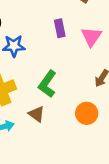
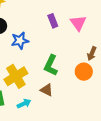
orange circle: (87, 113) -> (84, 72), moved

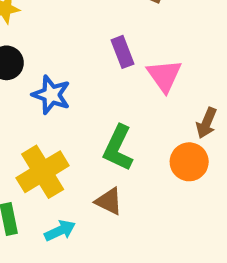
pink triangle: (78, 23) -> (164, 76), moved
blue star: (20, 41) -> (51, 95), turned 30

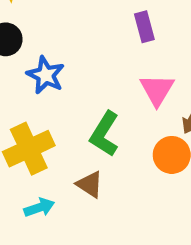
purple rectangle: (123, 52) -> (144, 27), moved
pink triangle: (164, 76) -> (157, 90), moved

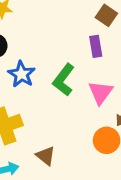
green L-shape: (104, 134) -> (64, 80), moved

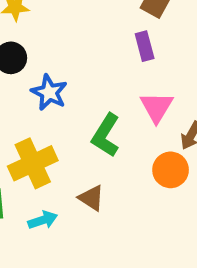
green L-shape: (64, 80) -> (106, 135), moved

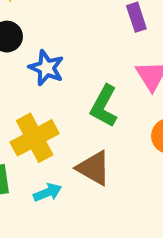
brown triangle: (91, 198) -> (94, 168), size x1.4

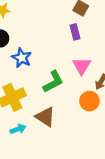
green L-shape: (104, 106) -> (53, 82), turned -150

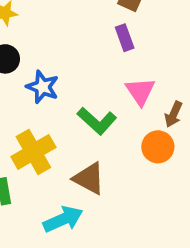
green L-shape: (53, 82) -> (97, 121), turned 75
cyan arrow: (18, 129) -> (63, 219), moved, size x1.5

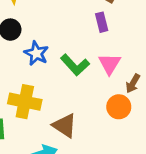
green L-shape: (97, 121) -> (75, 65), moved
yellow cross: (33, 152) -> (25, 102), turned 36

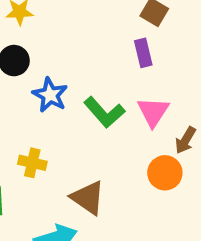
yellow cross: (25, 102) -> (32, 163), size x0.6

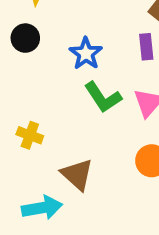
blue star: (50, 95) -> (86, 54), moved

